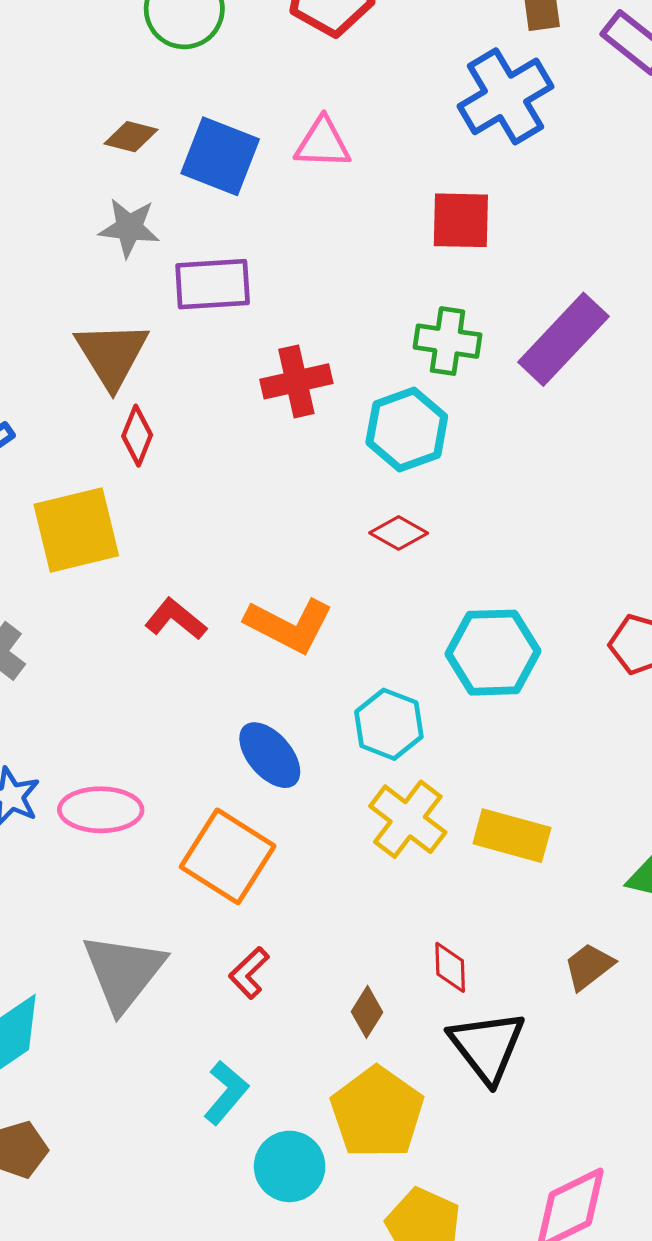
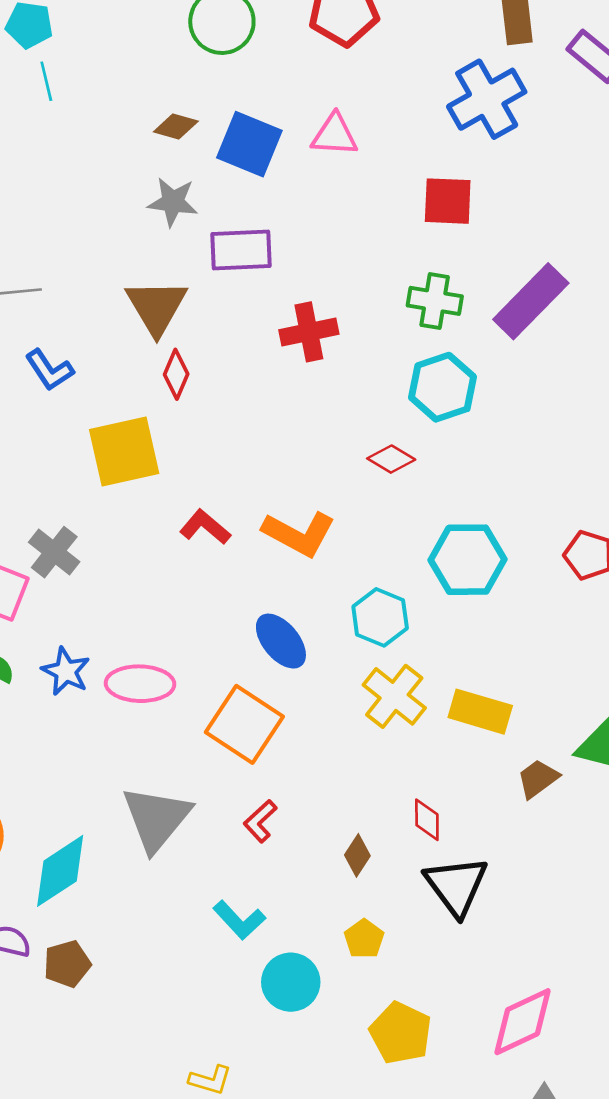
cyan hexagon: (407, 429) -> (442, 387), moved
brown trapezoid: (589, 966) -> (538, 779), moved
cyan L-shape: (226, 1093) -> (239, 920), turned 96
yellow pentagon: (377, 1113) -> (364, 939), size x0.5

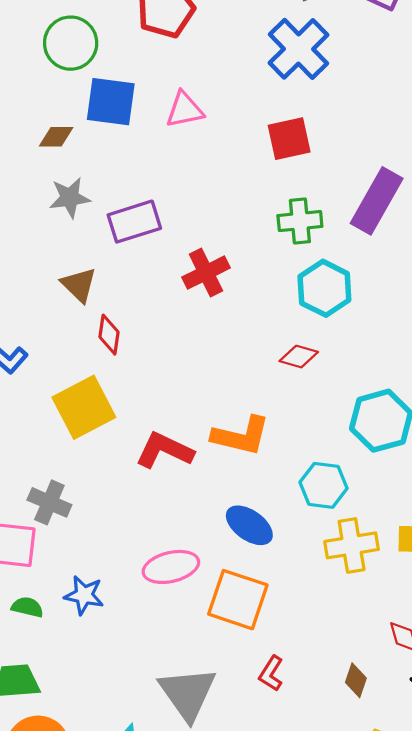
blue square: (249, 144) -> (111, 102), moved
brown triangle: (156, 307) -> (79, 285), size x0.7
red L-shape: (205, 527) -> (165, 450), size x1.4
pink ellipse: (140, 684) -> (171, 567), moved
yellow cross: (394, 696) -> (352, 545), turned -33

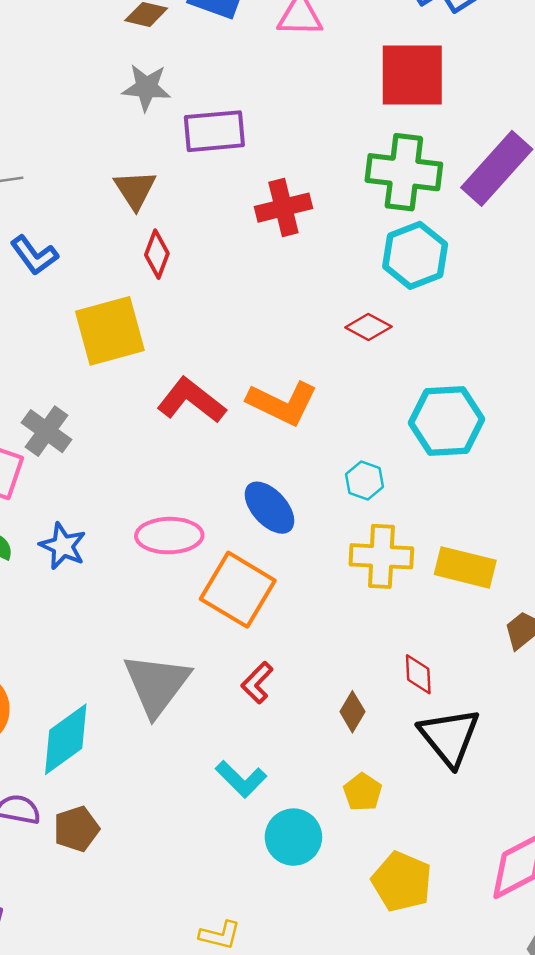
red square: (289, 139) -> (412, 75), size x1.4
green cross: (300, 221) -> (404, 172), size x1.4
cyan hexagon: (324, 485) -> (364, 481), size x0.7

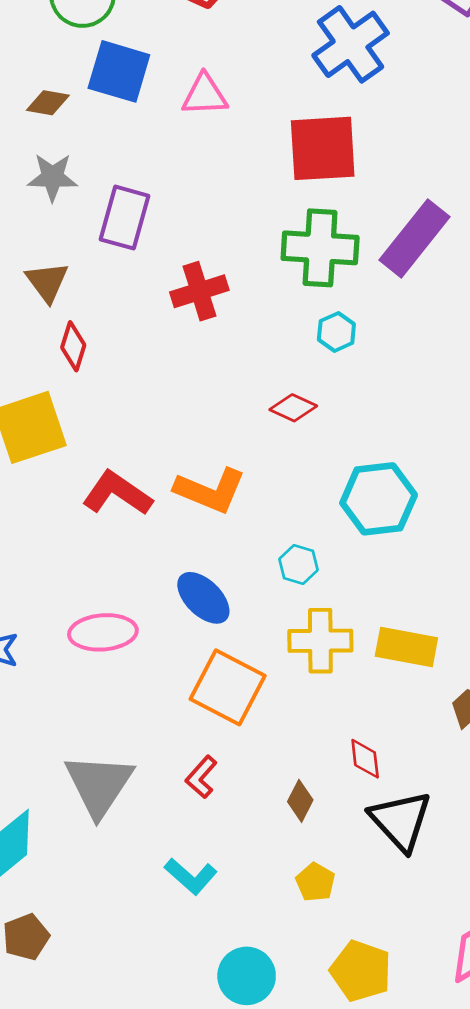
purple rectangle: (214, 131) -> (124, 218), turned -66
cyan hexagon: (415, 255) -> (336, 332), size x0.6
orange square: (238, 590) -> (228, 687), moved
cyan circle: (293, 837) -> (247, 976), moved

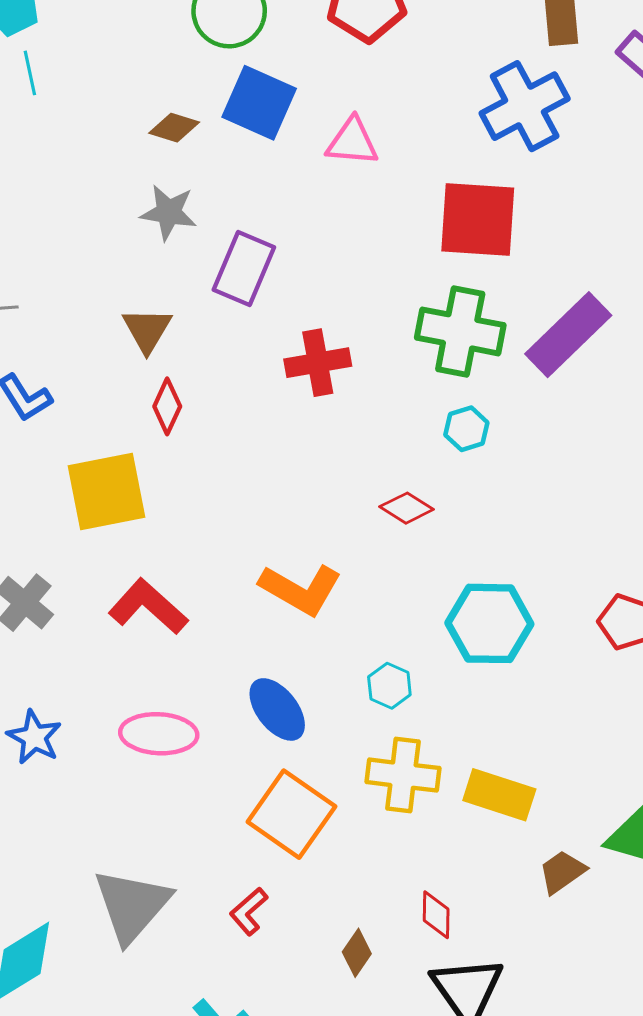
red L-shape: (117, 493) -> (148, 607), moved

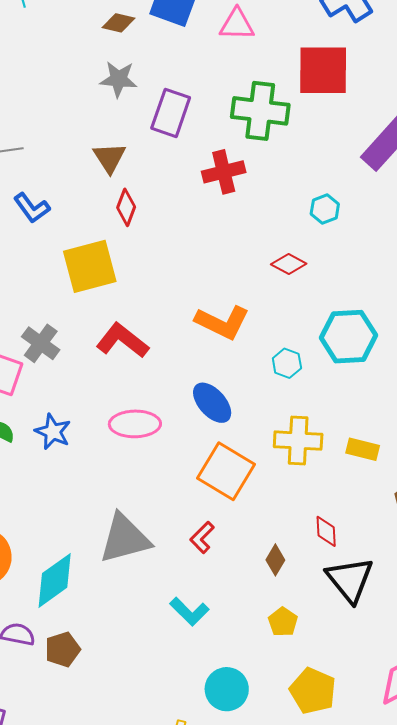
green cross: (460, 331) -> (260, 111), moved
cyan hexagon: (389, 686) -> (287, 363), moved
yellow rectangle: (499, 795) -> (363, 449), size x0.7
gray triangle: (132, 905) -> (125, 539), turned 38

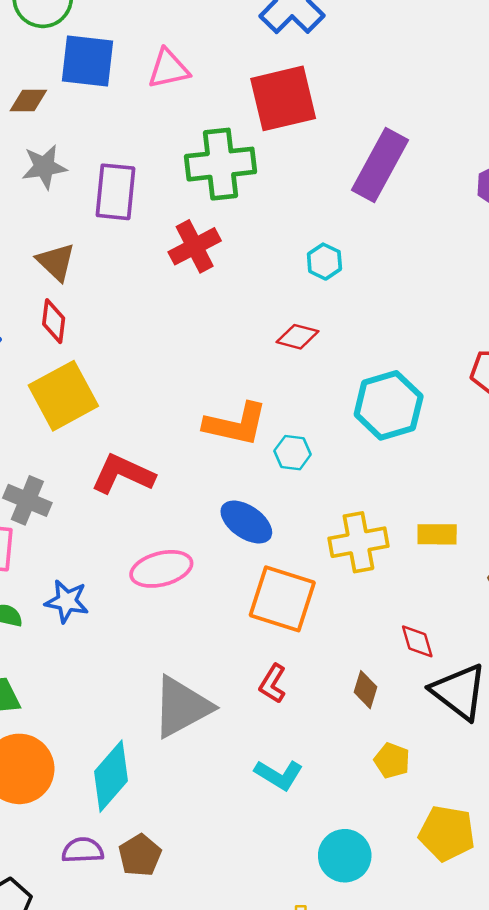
red diamond: (126, 207) -> (54, 321), moved
cyan hexagon: (287, 363) -> (293, 453), moved

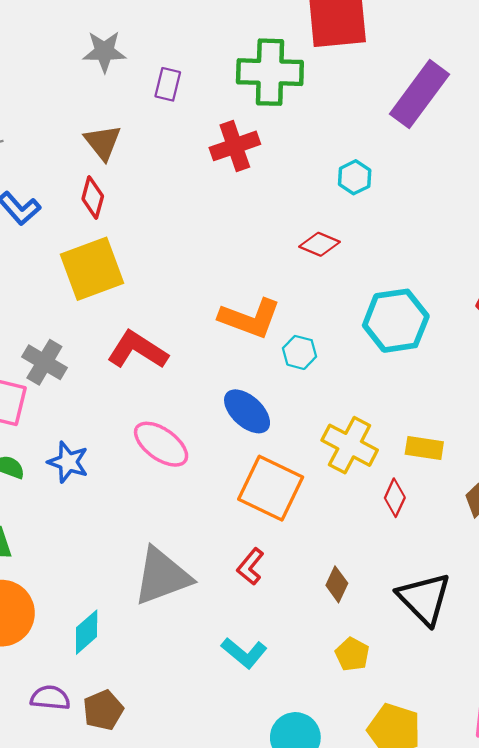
purple rectangle: (115, 192) -> (168, 84), size x0.6
yellow cross: (358, 542) -> (350, 445), turned 30
pink ellipse: (161, 569) -> (161, 444), turned 42
red diamond: (417, 641) -> (395, 498), moved, turned 33
cyan diamond: (111, 776) -> (87, 632), size x0.7

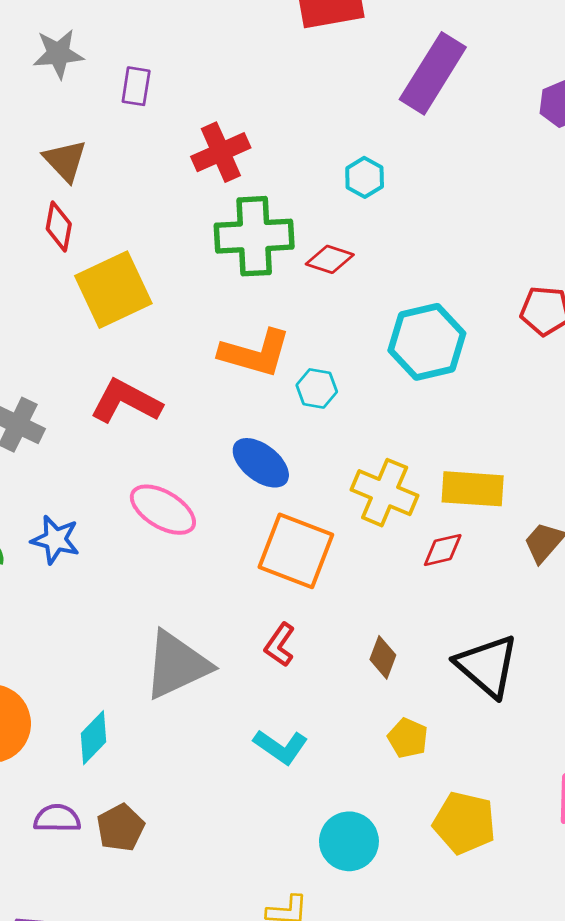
green cross: (270, 72) -> (254, 236), moved
yellow square: (92, 269) -> (113, 290), moved
yellow rectangle: (424, 448) -> (473, 489), size x1.4
red diamond: (395, 498) -> (443, 550), turned 57

